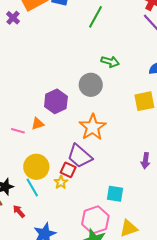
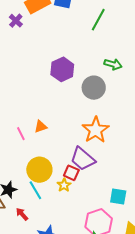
purple hexagon: (56, 101) -> (62, 69), moved
pink line: (18, 131) -> (21, 134), turned 48

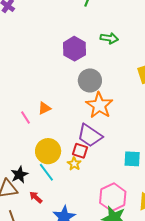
purple hexagon: (62, 69) -> (74, 49), moved
gray circle: (94, 88) -> (90, 80), moved
cyan square: (118, 196) -> (132, 159), moved

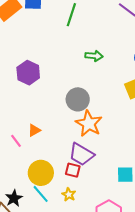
purple hexagon: (74, 49) -> (28, 73), moved
yellow star: (74, 164) -> (69, 195), moved

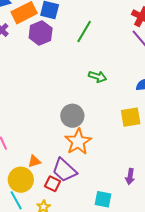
purple hexagon: (28, 73) -> (41, 33), moved
orange triangle: (34, 130) -> (34, 161), moved

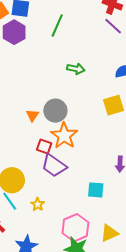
orange triangle: (34, 161) -> (32, 115), moved, turned -32
red square: (53, 184) -> (44, 146), moved

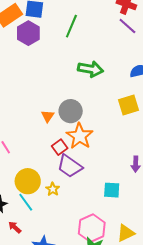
green arrow: (76, 69) -> (90, 69), size x1.4
red square: (44, 146) -> (60, 147), turned 35
yellow star: (38, 204) -> (53, 189), moved

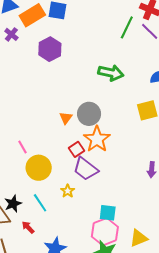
green line: (71, 26) -> (127, 27), moved
purple hexagon: (28, 33) -> (50, 49), moved
yellow circle: (28, 181) -> (39, 168), moved
cyan square: (112, 190) -> (108, 213), moved

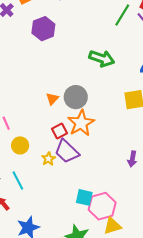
yellow circle: (39, 168) -> (20, 145), size x0.7
yellow star: (68, 191) -> (48, 159), moved
pink hexagon: (105, 232) -> (102, 206), moved

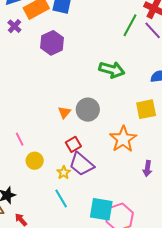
orange star: (81, 123) -> (123, 139), moved
cyan line: (18, 181) -> (61, 198), moved
cyan square: (84, 197) -> (101, 209), size x1.4

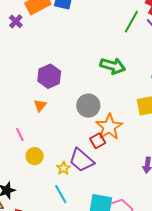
purple hexagon: (52, 43) -> (49, 76), moved
orange triangle: (64, 112) -> (40, 105), moved
orange star: (123, 139) -> (109, 127), moved
red square: (73, 144) -> (98, 141), moved

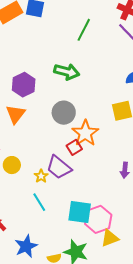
green line: (131, 22) -> (84, 30), moved
green arrow: (113, 66) -> (67, 72), moved
orange triangle: (40, 105) -> (15, 114), size x1.5

